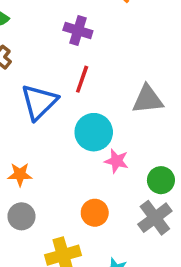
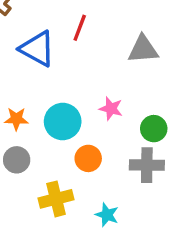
blue triangle: (39, 102) -> (37, 49), turned -48
cyan circle: (94, 132) -> (63, 122), moved
gray cross: (155, 218) -> (147, 165), turned 36

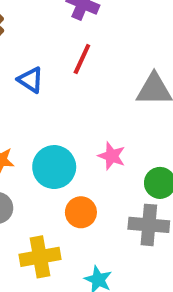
blue triangle: (37, 49) -> (31, 80), size x0.6

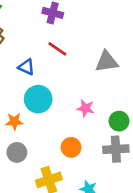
red line: (82, 59) -> (57, 49), turned -72
cyan circle: (54, 167) -> (38, 99), moved

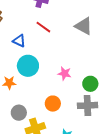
gray triangle: (107, 62) -> (84, 26), moved, turned 36
gray circle: (17, 152) -> (19, 113), moved

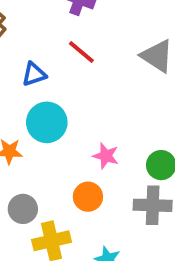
blue triangle: (19, 41) -> (34, 74), turned -48
pink star: (64, 73) -> (106, 156), moved

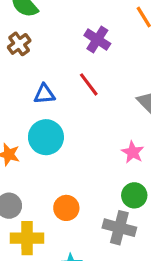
pink star: (106, 156) -> (133, 152), moved

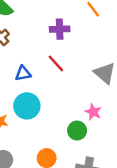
purple cross: (97, 40) -> (60, 29), turned -30
green circle: (134, 195) -> (77, 131), moved

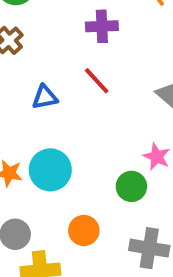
cyan circle: (27, 106) -> (50, 170), moved

